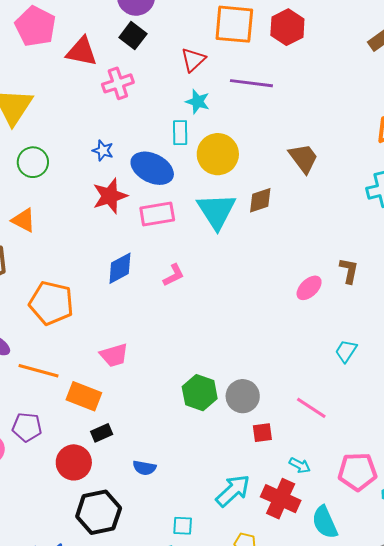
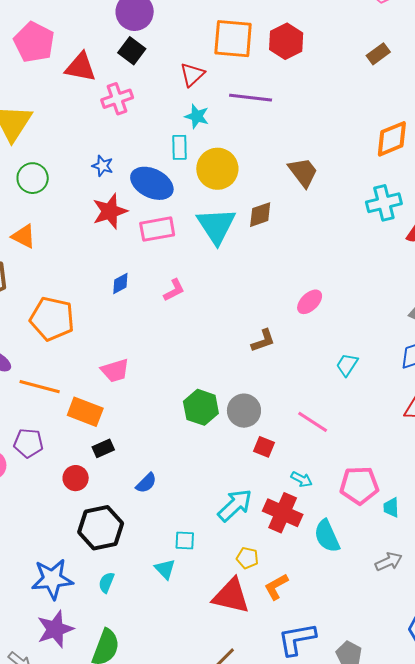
blue diamond: (120, 268) -> (120, 284), size x0.7
brown L-shape: (349, 271) -> (263, 341), moved, turned 60
red square: (262, 433) -> (264, 447), turned 30
red circle: (74, 462) -> (76, 478), size x0.7
blue semicircle: (144, 468) -> (146, 483), turned -55

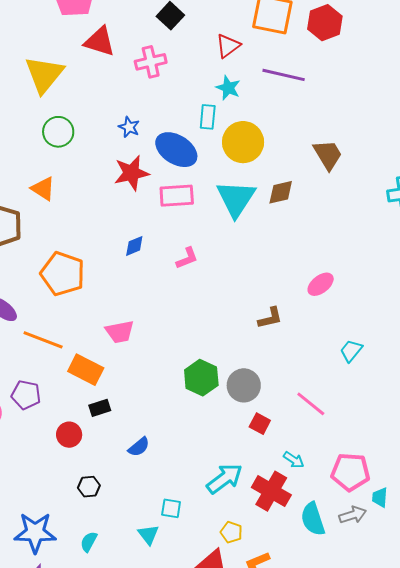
red triangle: (81, 67) -> (100, 41), moved
black hexagon: (101, 528) -> (89, 487), size x0.5
gray arrow: (389, 562) -> (353, 515), moved

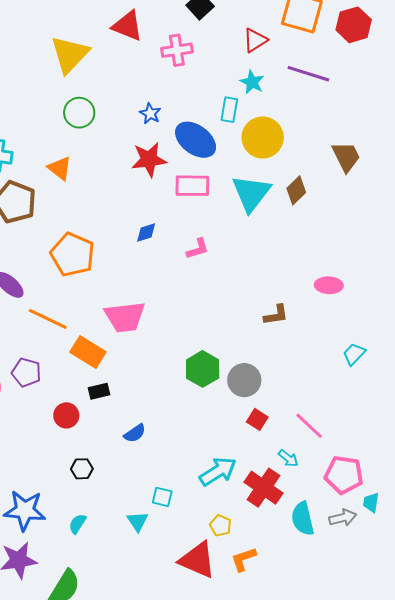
brown diamond: (281, 192) -> (296, 190), turned -36
pink ellipse: (321, 284) -> (329, 285), turned 36
pink trapezoid: (120, 332) -> (125, 317), size x1.4
pink line: (311, 404) -> (309, 426), moved

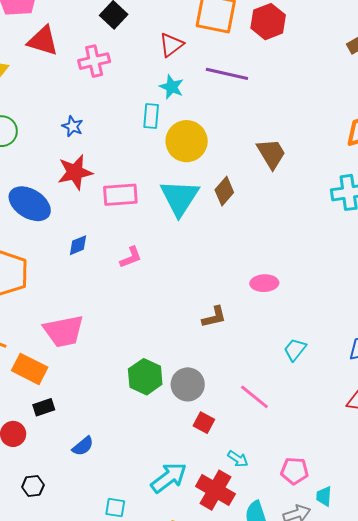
blue ellipse: (196, 140) -> (30, 204), moved
pink line: (309, 426) -> (254, 397), moved
pink pentagon: (344, 475) -> (295, 471), size x0.7

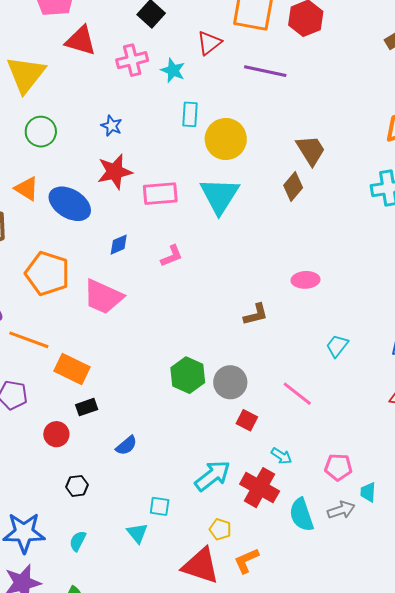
cyan star: (172, 87) -> (173, 70), moved
brown diamond: (224, 191) -> (293, 187), moved
pink trapezoid: (64, 331) -> (103, 297), moved, turned 36

